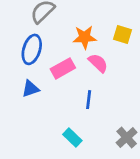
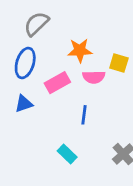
yellow square: (123, 35) -> (119, 63), moved
pink semicircle: (98, 63) -> (94, 77), turned 135

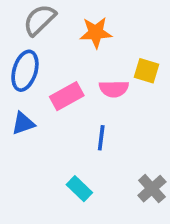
orange star: (80, 50) -> (96, 33), moved

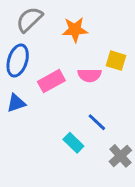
blue line: (101, 138) -> (97, 122), moved, turned -54
cyan rectangle: (79, 189) -> (73, 143), moved

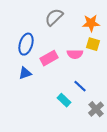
gray semicircle: (29, 19) -> (54, 17), moved
orange star: (75, 30) -> (91, 23), moved

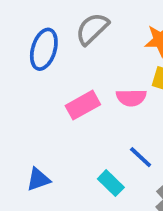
blue ellipse: (26, 44) -> (44, 49), moved
blue triangle: (25, 73) -> (38, 179), moved

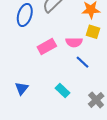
blue line: (141, 157) -> (82, 62), moved
blue triangle: (38, 179) -> (22, 88), turned -32

